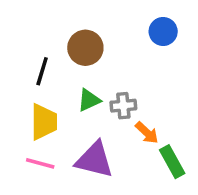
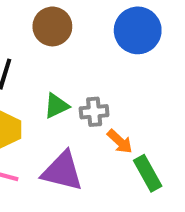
blue circle: (163, 31) -> (138, 30), size x1.5
brown circle: (85, 48) -> (52, 26), moved

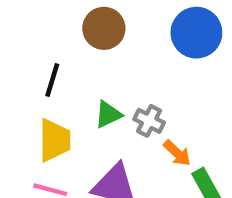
gray cross: (94, 112) -> (149, 121), turned 32

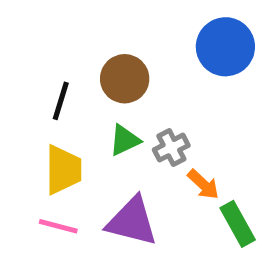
brown circle: (104, 28) -> (125, 79), moved
gray cross: (149, 121) -> (171, 148), turned 36

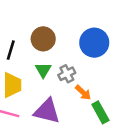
blue circle: (225, 47) -> (94, 43), moved
green triangle: (125, 140) -> (43, 70), turned -35

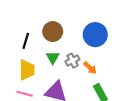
orange arrow: (83, 92) -> (90, 68), moved

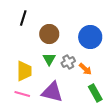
black line: (26, 41) -> (23, 18), moved

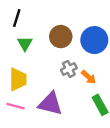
brown circle: (49, 34) -> (61, 37), moved
green triangle: (49, 59) -> (25, 44), moved

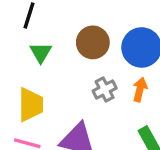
orange arrow: (89, 77) -> (140, 89), moved, turned -119

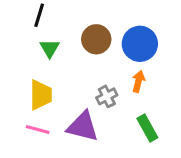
gray cross: (105, 89) -> (107, 96), moved

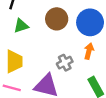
green triangle: (50, 48) -> (21, 26), turned 42

